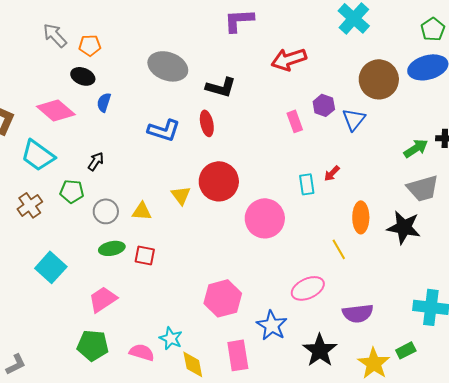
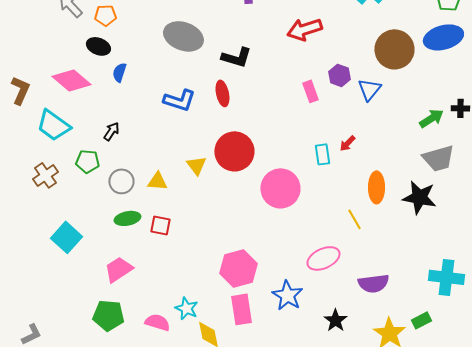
black star: (320, 350) -> (335, 320), size x0.7
pink rectangle: (238, 355) -> (241, 309), moved

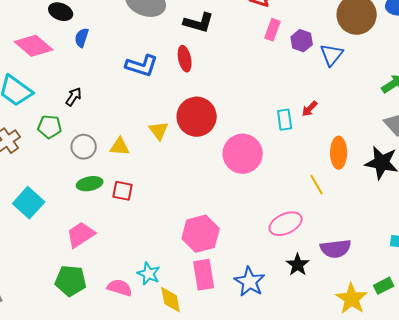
pink rectangle: (310, 91) -> (273, 30), moved, turned 40
blue star: (287, 295) -> (250, 282), moved
black star: (335, 320) -> (298, 265), moved

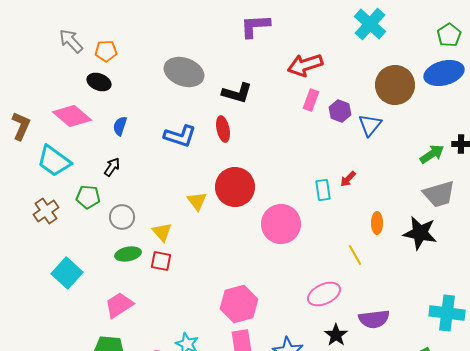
blue semicircle: (82, 38) -> (120, 126), moved
yellow triangle: (120, 147) -> (162, 232), moved, turned 45
orange ellipse: (339, 153) -> (377, 223), size x0.7

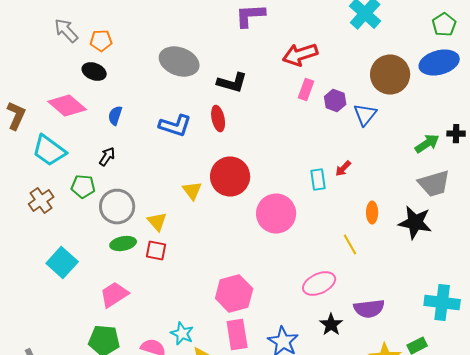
gray circle: (122, 217) -> (117, 207), size x1.4

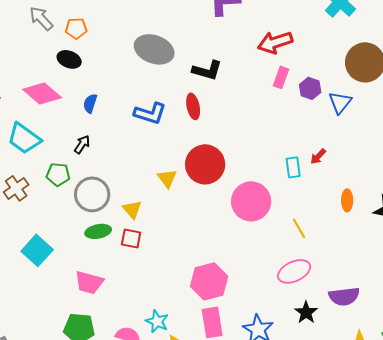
yellow line: (350, 245) -> (299, 228), moved
pink trapezoid: (114, 295) -> (89, 282), turned -132

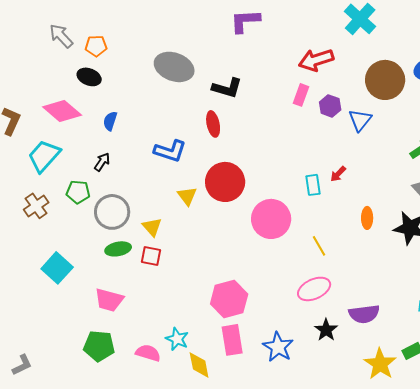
red arrow: (275, 42) -> (316, 60), moved
blue L-shape: (150, 113) -> (170, 151), moved
cyan trapezoid: (24, 138) -> (44, 156), turned 96

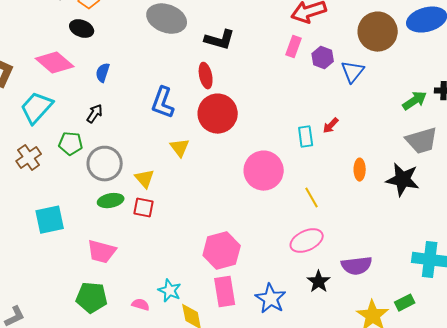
blue L-shape: (170, 151) -> (163, 103), turned 92
red circle: (225, 182) -> (218, 114), moved
cyan square: (57, 268) -> (50, 220), turned 36
pink semicircle: (148, 353) -> (141, 305), size x0.7

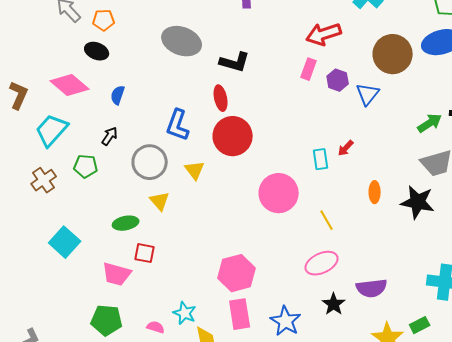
gray circle: (105, 164) -> (150, 162), moved
red square: (144, 208) -> (145, 253), moved
cyan square: (50, 220) -> (65, 242), turned -36

